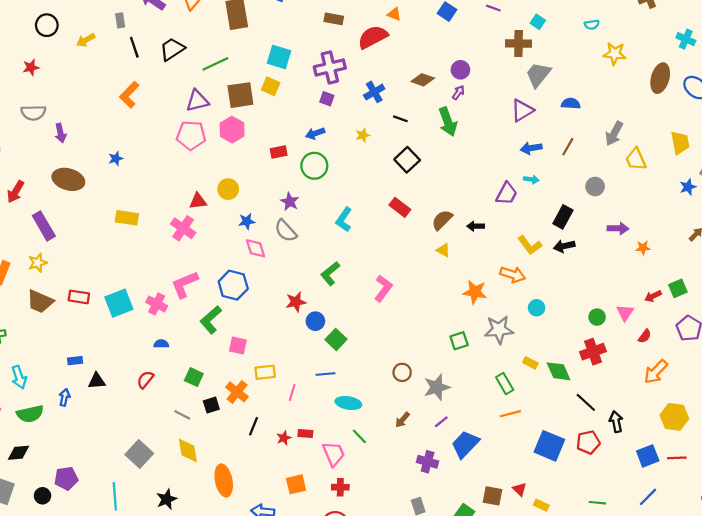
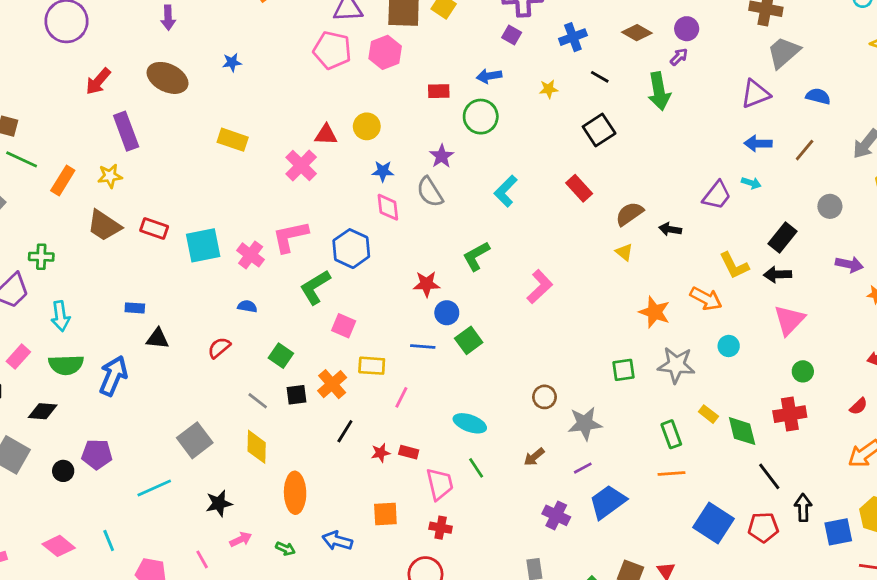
pink triangle: (625, 313) -> (789, 320), moved, size x1.4
blue line: (325, 374) -> (423, 346), moved
blue arrow: (64, 397) -> (113, 376), moved, size x1.8
blue square: (648, 456) -> (838, 532), moved
cyan line: (115, 496) -> (154, 488), turned 60

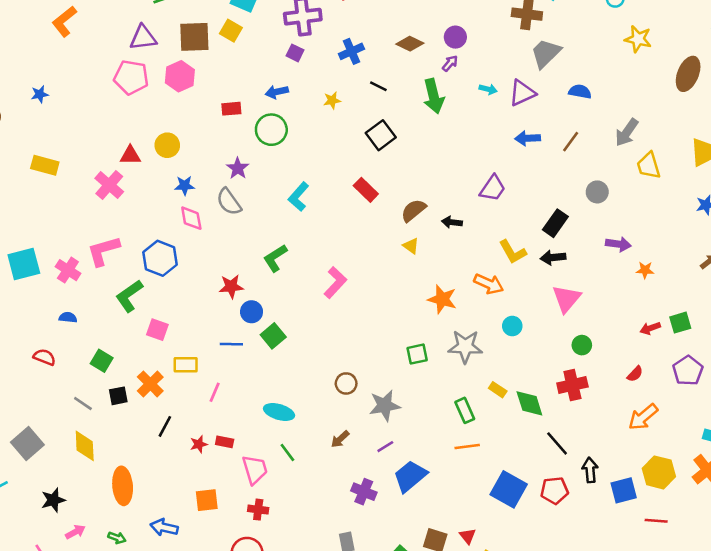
cyan arrow: (751, 183) -> (488, 89), moved
red semicircle: (219, 348) -> (44, 357), turned 65

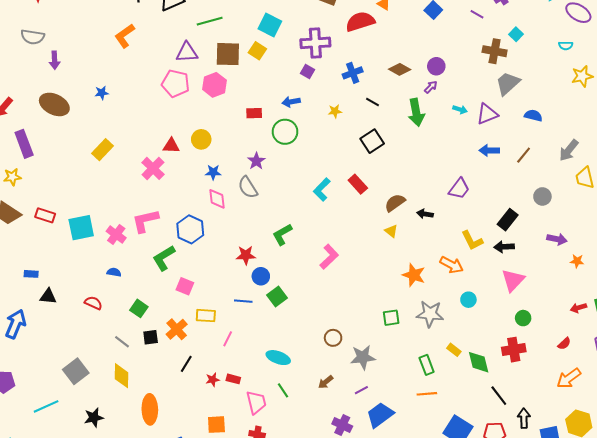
yellow star: (638, 39) -> (582, 76), turned -30
yellow rectangle: (45, 165) -> (102, 150), turned -65
cyan L-shape: (299, 197) -> (322, 189), moved

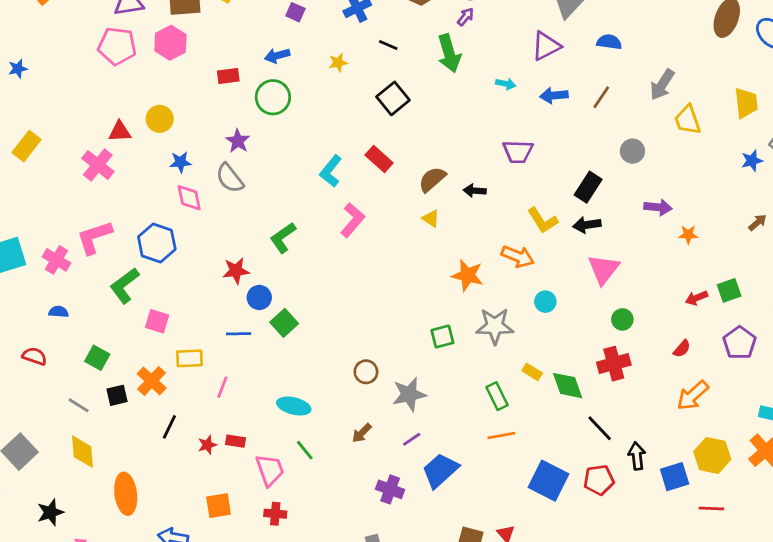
cyan arrow: (460, 109) -> (506, 84), moved
purple trapezoid: (459, 189) -> (518, 152), turned 60
pink L-shape: (329, 257) -> (353, 220), moved

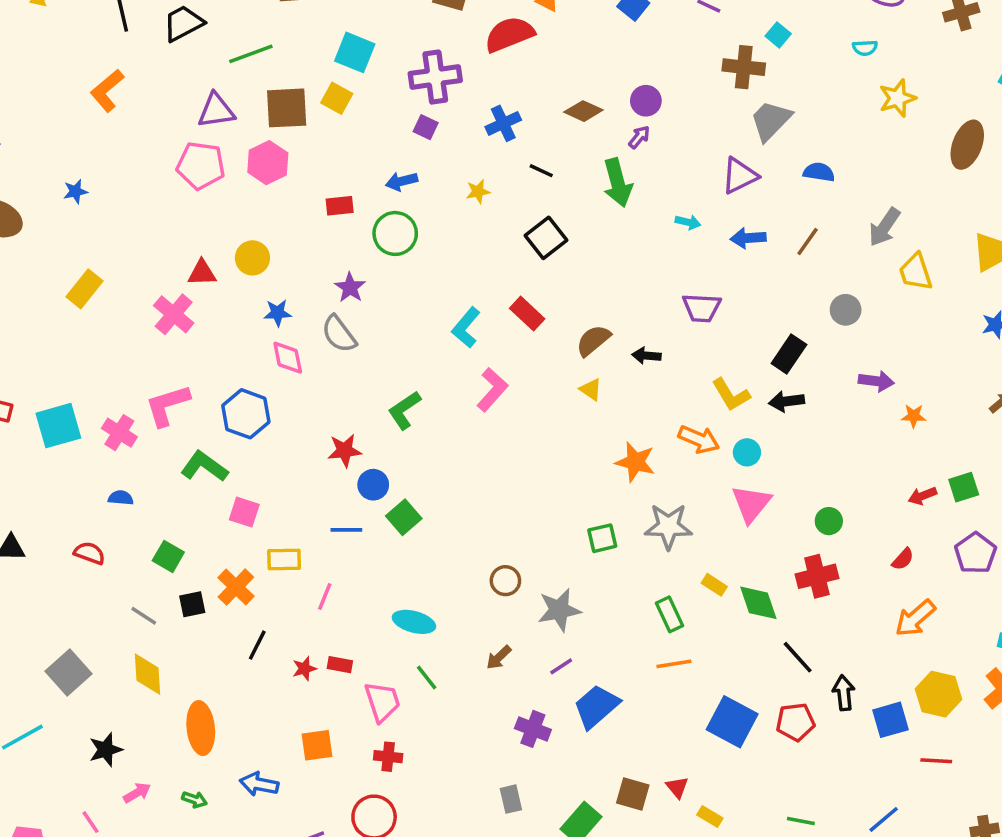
pink triangle: (603, 269) -> (751, 504), moved
green L-shape: (125, 285) -> (204, 466), turned 72
cyan circle: (545, 302) -> (747, 452), moved

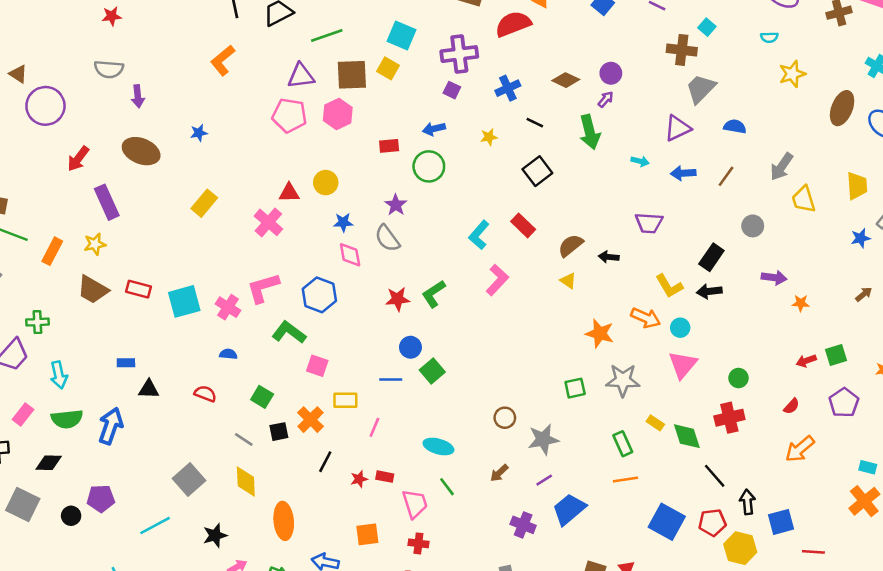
red star: (345, 451) -> (398, 299), moved
yellow hexagon: (939, 694) -> (740, 548), moved

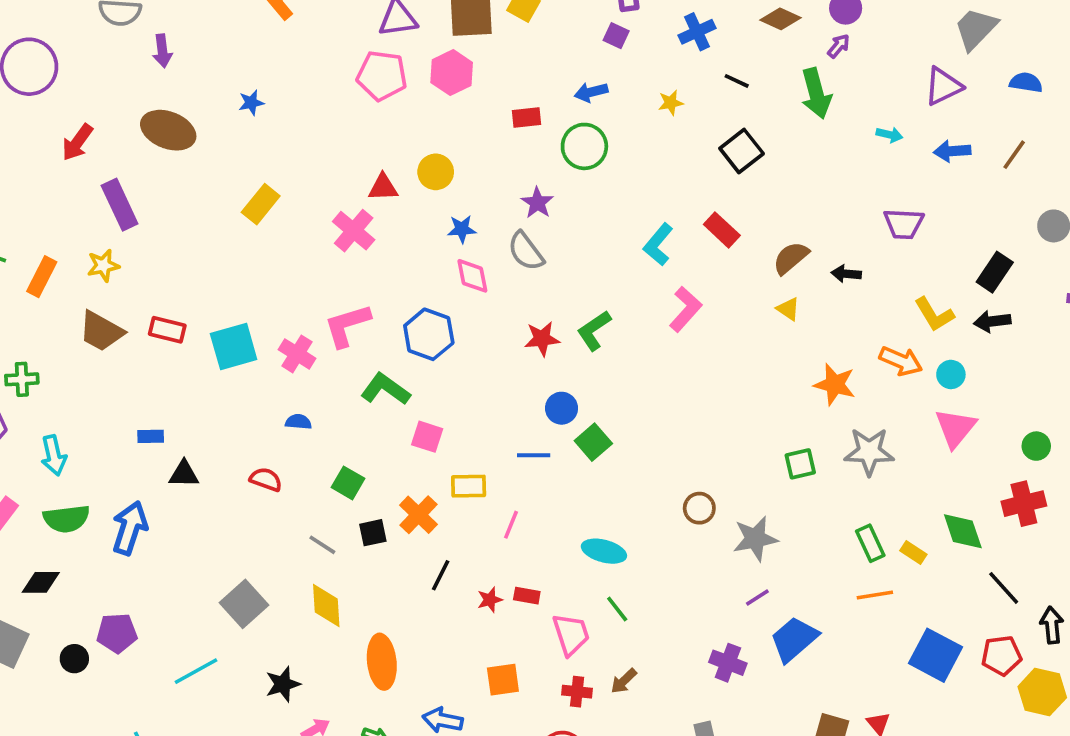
yellow rectangle: (655, 423) -> (913, 553), moved
brown arrow: (499, 473) -> (624, 681), moved

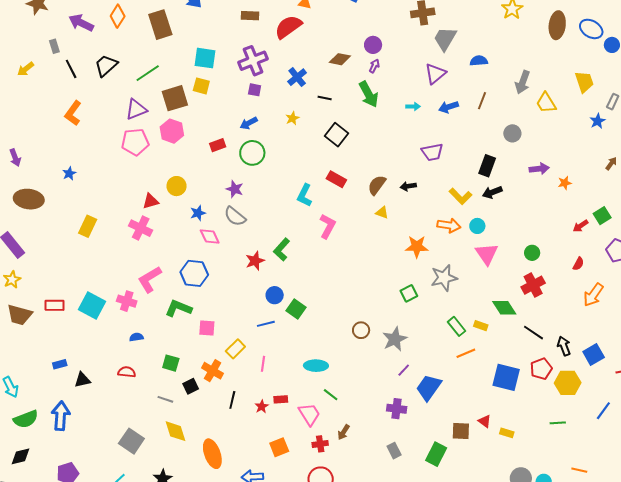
cyan square: (234, 347) -> (92, 306), turned -32
yellow rectangle: (469, 486) -> (235, 349), turned -30

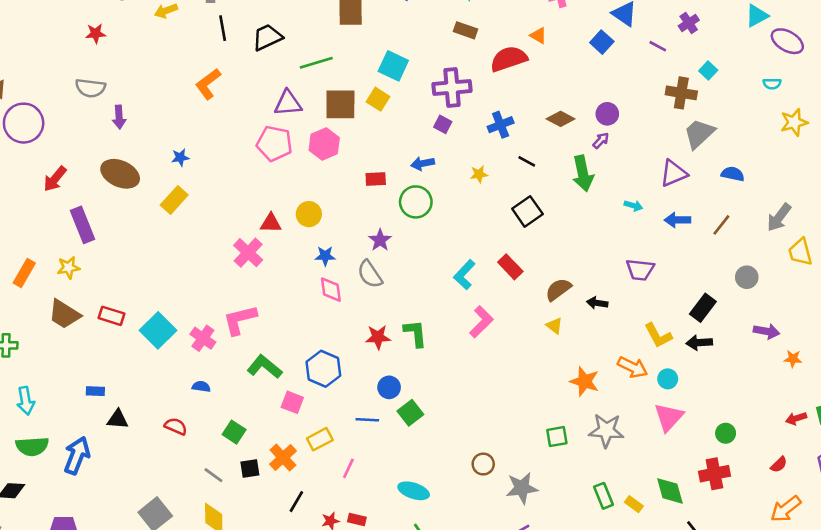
yellow rectangle: (88, 226) -> (174, 200), moved
green L-shape: (282, 250) -> (415, 333), turned 115
blue hexagon: (194, 273) -> (323, 369), moved

